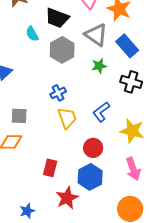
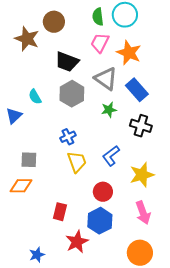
cyan semicircle: (32, 34) -> (35, 97), moved
yellow star: (132, 131) -> (142, 175), turned -30

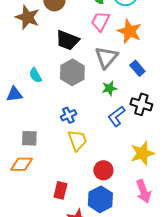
gray triangle: (106, 79) -> (106, 57), turned 35
blue rectangle: (137, 90) -> (137, 68), size x0.7
blue triangle: (14, 116) -> (14, 94), turned 36
blue L-shape: (111, 156) -> (116, 116), moved

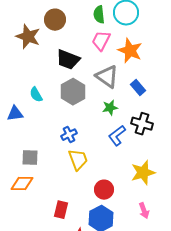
gray triangle: (106, 57) -> (107, 77), turned -35
pink arrow: (143, 191) -> (144, 211), size x0.7

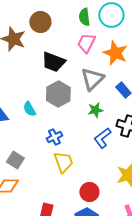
gray triangle: (107, 77) -> (92, 79), turned 40
cyan semicircle: (36, 95) -> (29, 109), moved
gray square: (30, 158) -> (15, 160), turned 30

